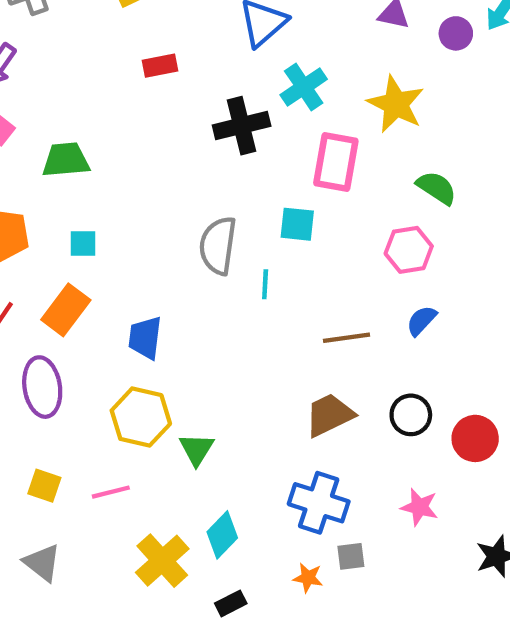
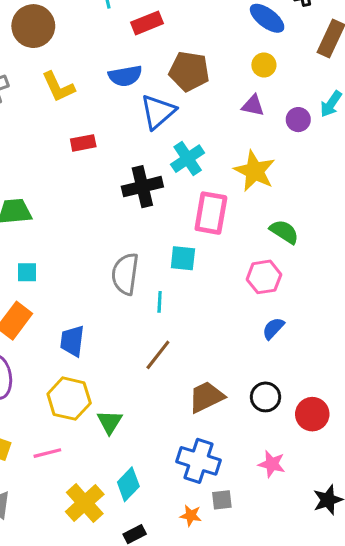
brown line: (347, 338) -> (158, 355), moved, turned -44

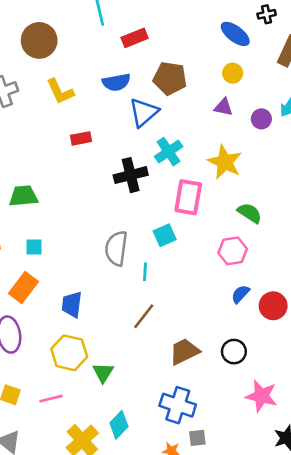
cyan square: (183, 258) -> (165, 235), turned -30
red circle: (312, 414) -> (273, 306), moved
pink star: (272, 464) -> (261, 396), moved, size x1.4

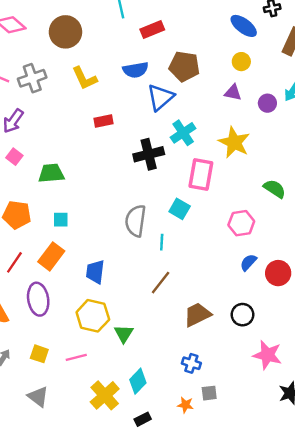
green semicircle: (250, 213) -> (275, 189), moved
cyan square: (165, 235) -> (180, 209), turned -36
blue cross: (178, 405) -> (191, 363), size x0.6

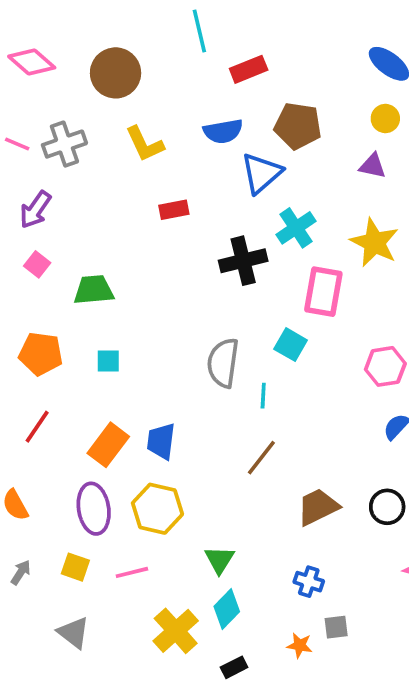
orange rectangle: (51, 256) -> (108, 445), moved
purple ellipse: (38, 299) -> (94, 509), moved
green triangle: (124, 334) -> (219, 560), moved

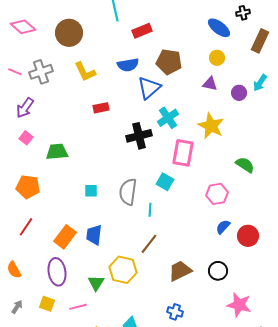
cyan square: (108, 361) -> (91, 191), moved
yellow hexagon: (157, 509) -> (123, 270), moved
green triangle: (219, 560) -> (96, 283), moved

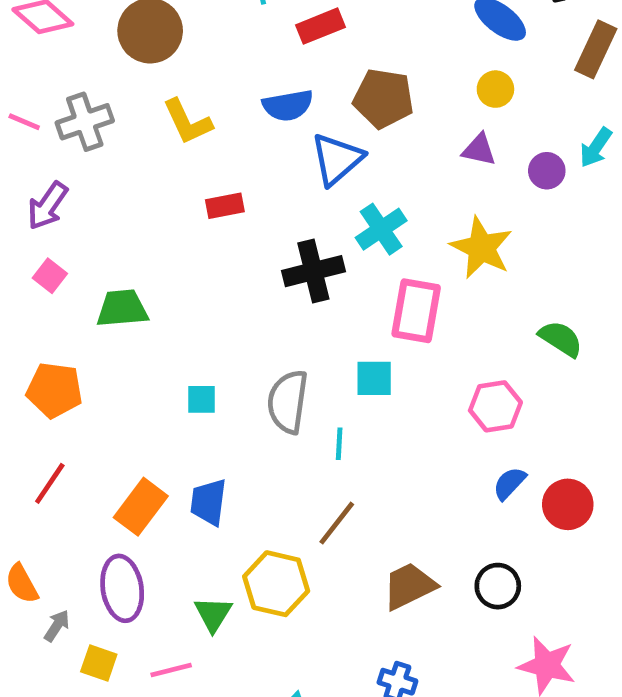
cyan square: (165, 182) -> (374, 378), turned -30
gray arrow: (17, 307) -> (57, 626), moved

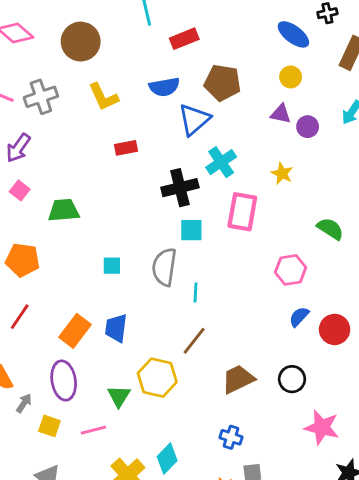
purple circle: (547, 171) -> (308, 127), moved
yellow star: (481, 248) -> (282, 173), size x0.6
cyan square: (374, 378) -> (191, 230), moved

